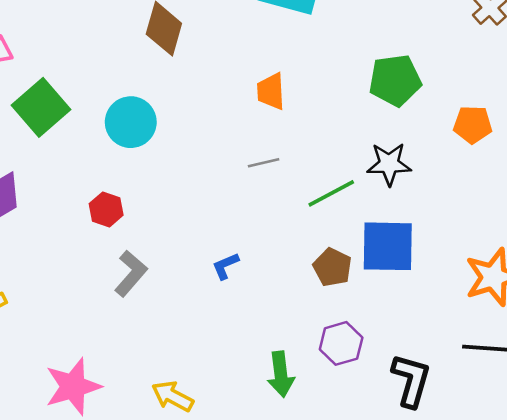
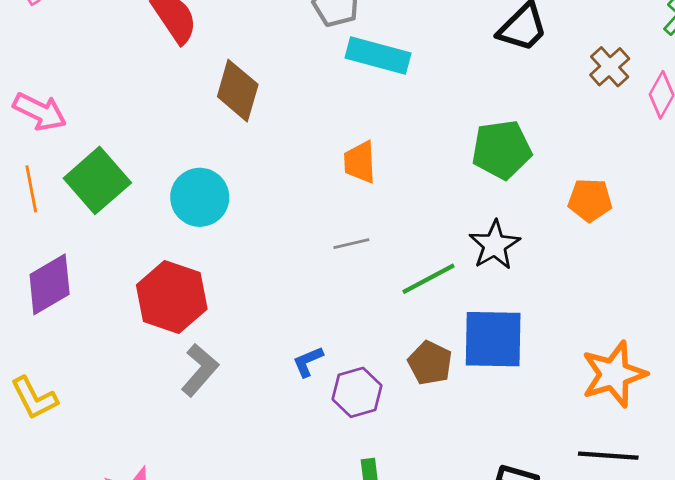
black star: (389, 164) -> (495, 245), turned -30
red hexagon: (106, 209) -> (172, 297), size x1.8
purple hexagon: (341, 343) -> (357, 392), moved

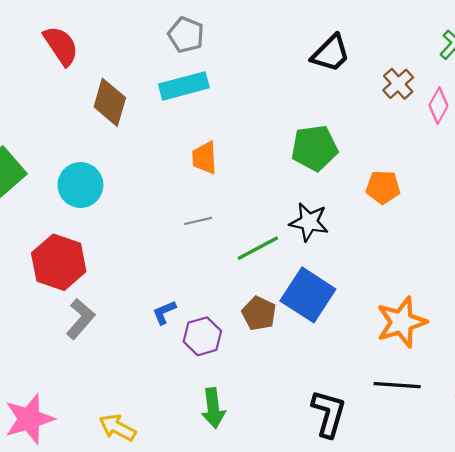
cyan rectangle: (378, 56) -> (184, 86), moved, turned -30
black star: (495, 245) -> (309, 222), turned -30
blue square: (493, 339) -> (308, 295), turned 32

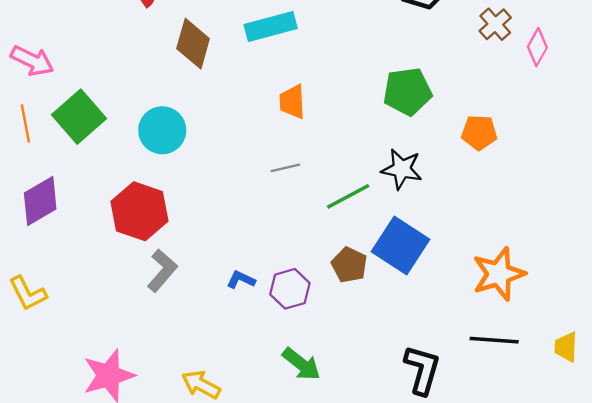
blue L-shape: (164, 312) -> (241, 280), moved, turned 48
green arrow: (213, 408) -> (301, 364), turned -45

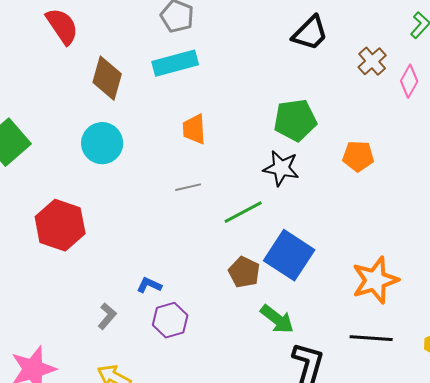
cyan circle: (162, 130) -> (102, 143), moved
black star: (402, 169) -> (281, 168), moved
gray L-shape: (162, 271) -> (107, 316), moved, size x0.7
purple hexagon: (290, 289) -> (170, 320), moved
green arrow: (301, 364) -> (277, 319), moved

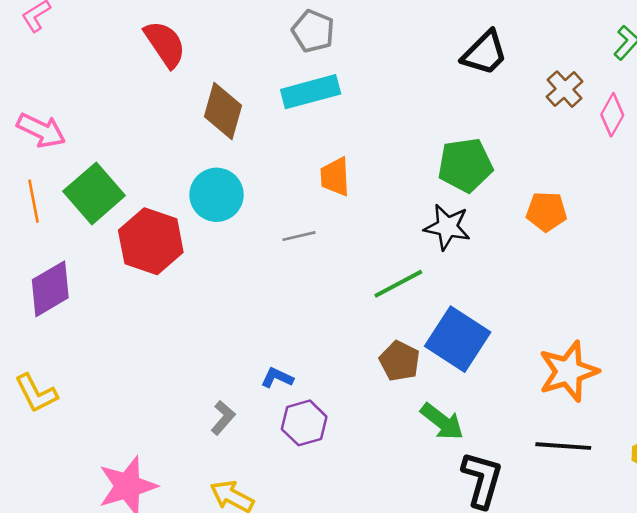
gray line: (188, 187) -> (299, 236), moved
red hexagon: (60, 225) -> (151, 241), moved

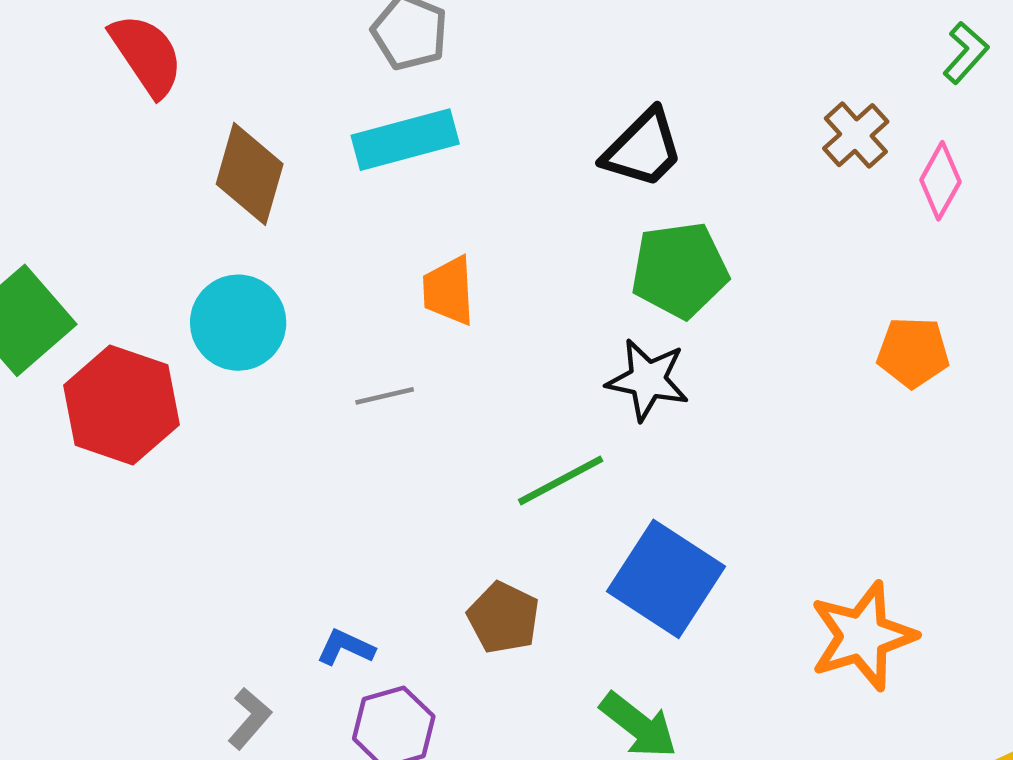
black trapezoid: (485, 53) -> (643, 149), moved
orange pentagon: (546, 212) -> (913, 352), moved
brown pentagon: (400, 361) -> (504, 618), moved

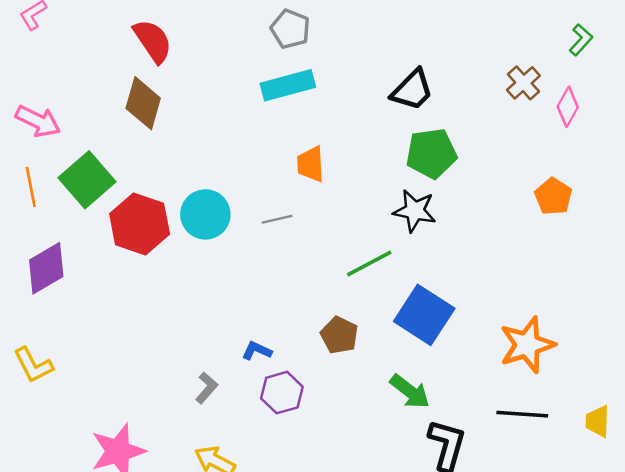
brown diamond: (250, 174) -> (143, 103), moved
cyan circle: (238, 323) -> (205, 214), moved
orange pentagon: (913, 352) -> (553, 196), turned 30

